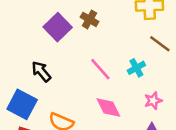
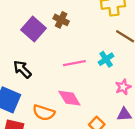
pink line: (100, 69) -> (74, 63), turned -55
pink diamond: (108, 107) -> (69, 98), moved

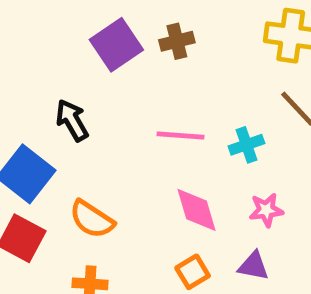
brown cross: (61, 20) -> (177, 41), turned 35
pink diamond: (69, 98) -> (196, 210), moved

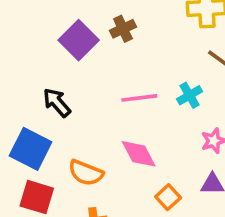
pink diamond: (196, 210) -> (139, 154), moved

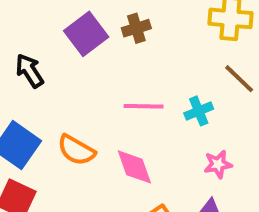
black arrow: (57, 102) -> (29, 71), moved
orange semicircle: (86, 173) -> (76, 150), moved

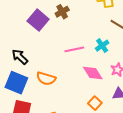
black arrow: (29, 71) -> (20, 57), moved
pink diamond: (134, 167) -> (93, 73), moved

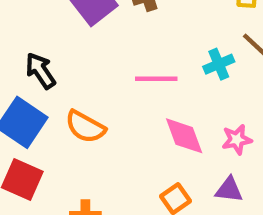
cyan cross: (102, 46) -> (219, 64), moved

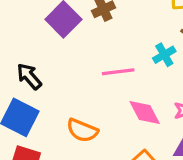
orange semicircle: (85, 127) -> (82, 130), moved

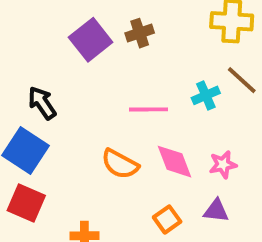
orange semicircle: (82, 130) -> (120, 164), moved

